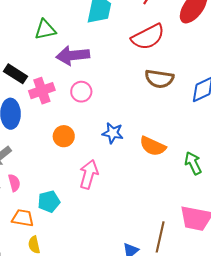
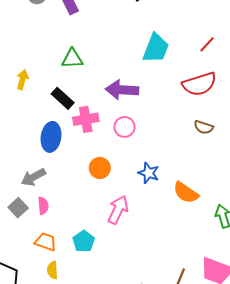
green triangle: (45, 30) -> (72, 59), moved
brown semicircle: (159, 79) -> (204, 127), size x0.7
cyan pentagon: (49, 202) -> (84, 241), moved, turned -30

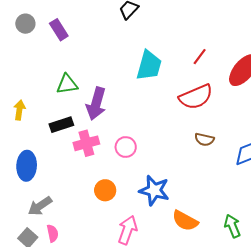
purple arrow: (122, 90) -> (96, 104), moved, turned -72
black rectangle: (63, 98) -> (61, 125), turned -55
blue ellipse: (51, 137) -> (27, 166), moved
blue star: (149, 173) -> (154, 190), size x1.4
orange semicircle: (186, 193) -> (185, 221), moved

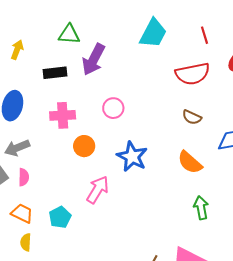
red line: (200, 57) -> (205, 35), turned -66
pink cross: (86, 143) -> (63, 115), moved
orange semicircle: (185, 221) -> (190, 162), moved

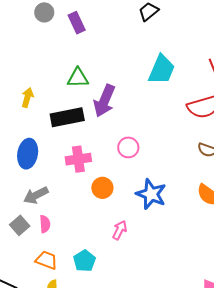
black rectangle: (55, 73) -> (67, 117), size x1.4
pink arrow: (98, 190) -> (120, 230), size x0.7

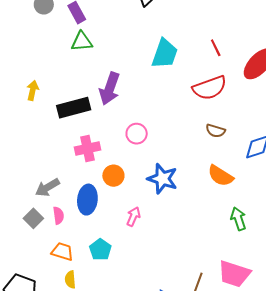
green triangle: (78, 78) -> (82, 42), moved
blue ellipse: (28, 154) -> (87, 200), moved

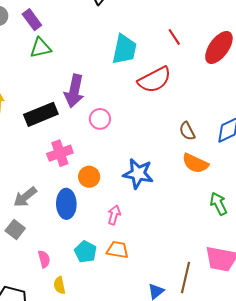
red semicircle: (210, 88) -> (154, 80), moved
brown semicircle: (216, 131) -> (187, 131), moved, turned 54
pink circle: (137, 134) -> (100, 119), moved
pink semicircle: (58, 215) -> (44, 259), moved
orange trapezoid: (62, 252) -> (117, 250), moved

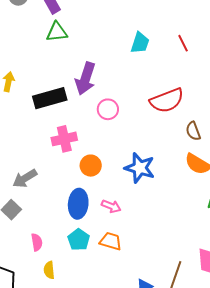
red line: (174, 37) -> (183, 43), moved
cyan trapezoid: (124, 49) -> (140, 43), size x0.7
red semicircle: (154, 80) -> (167, 100), moved
blue ellipse: (66, 204) -> (78, 204), moved
pink arrow: (114, 215) -> (111, 206), turned 90

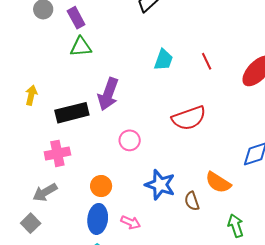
pink circle: (108, 109) -> (130, 140), moved
brown semicircle: (193, 131) -> (192, 201), moved
pink cross: (64, 139) -> (57, 153), moved
orange circle: (91, 166) -> (101, 186), moved

